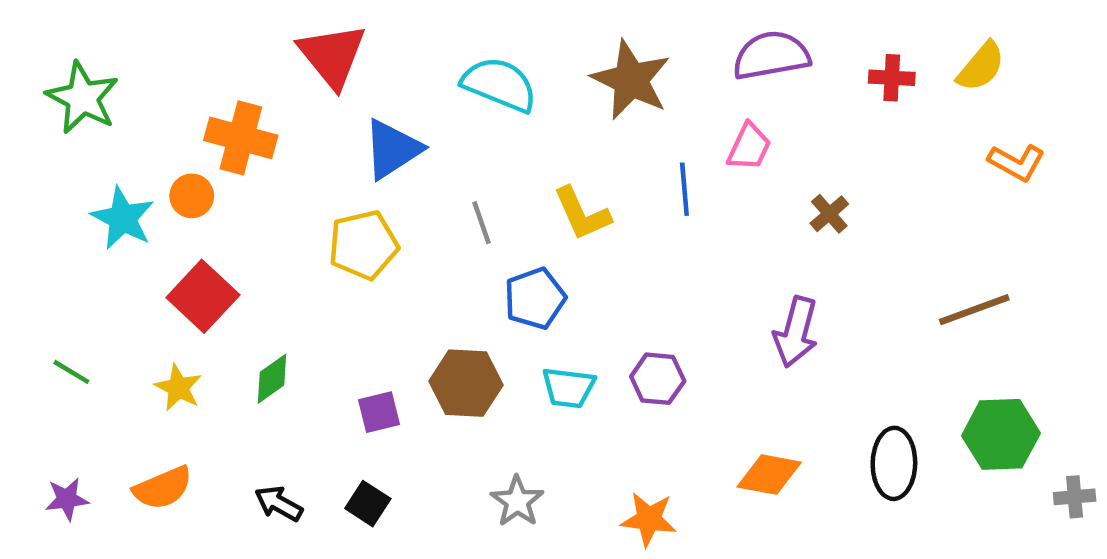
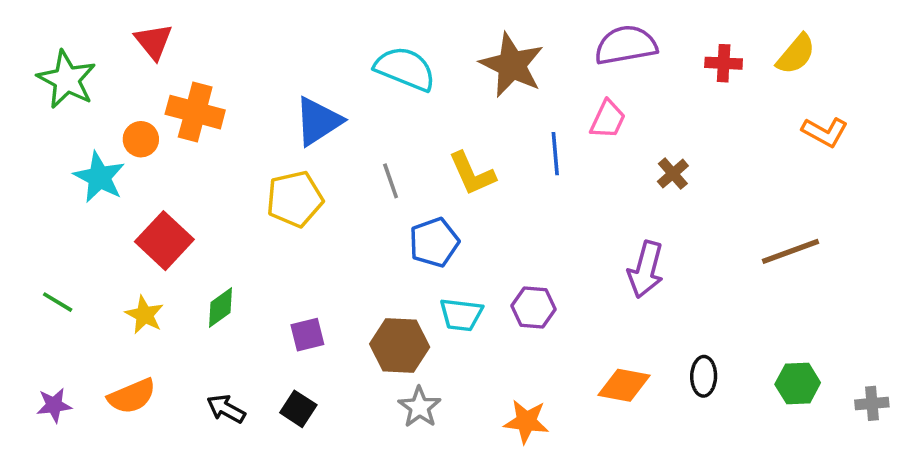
red triangle: (332, 55) -> (154, 42), moved, size x0.7
orange circle: (192, 196) -> (141, 139), moved
brown hexagon: (466, 383) -> (400, 346), moved
green hexagon: (1001, 434) -> (798, 384), moved, size x0.7
black ellipse: (894, 463) -> (704, 376), moved, size x0.7

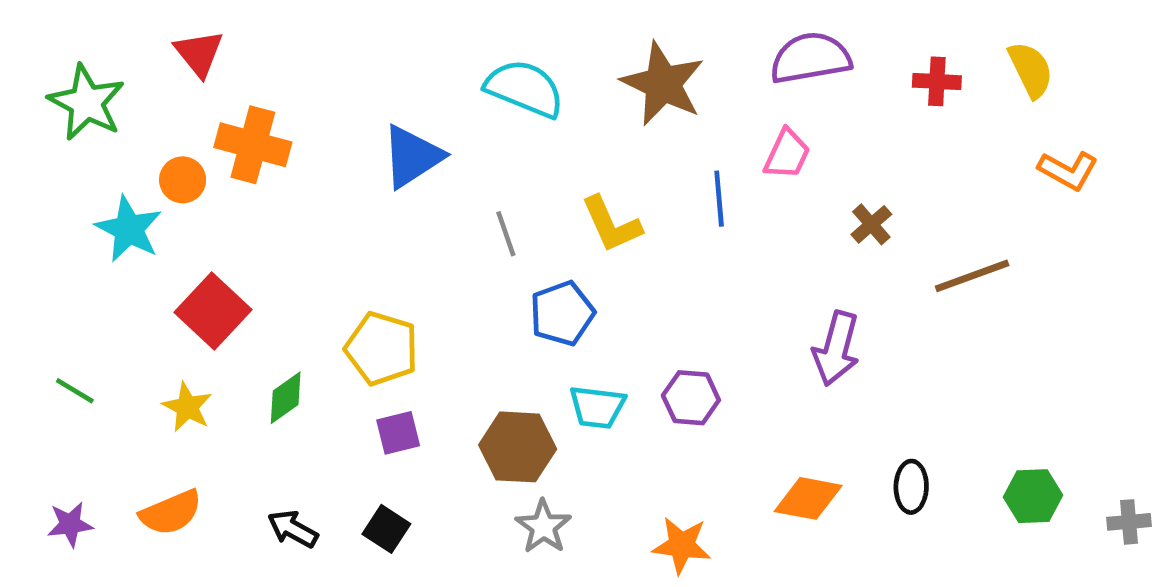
yellow semicircle: (796, 54) -> (1031, 70), turned -66
yellow pentagon: (295, 199) -> (382, 349), moved, turned 30
brown line: (790, 251) -> (972, 276), moved

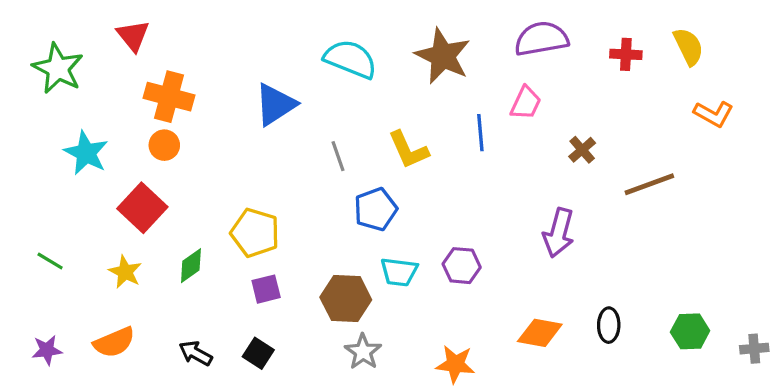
orange circle: (183, 180) -> (164, 145), moved

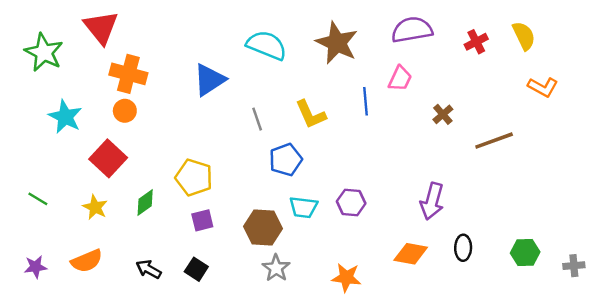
red triangle: (133, 36) -> (101, 27), size x1.4
red cross: (626, 54) -> (476, 42), turned -30
purple arrow: (559, 233) -> (432, 201), moved

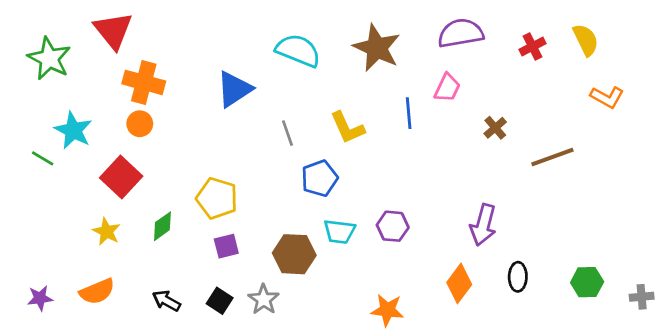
green line: (38, 199) -> (43, 158), moved
orange diamond: (411, 254) -> (459, 283), turned -64
gray star: (276, 268) -> (264, 299), moved

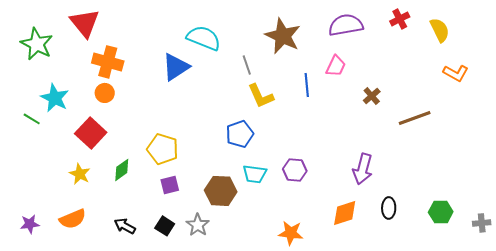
red cross: (532, 47) -> (400, 19), moved
cyan semicircle: (298, 51) -> (204, 38), moved
gray line: (288, 133) -> (247, 65), moved
orange diamond: (459, 283) -> (345, 213), turned 36

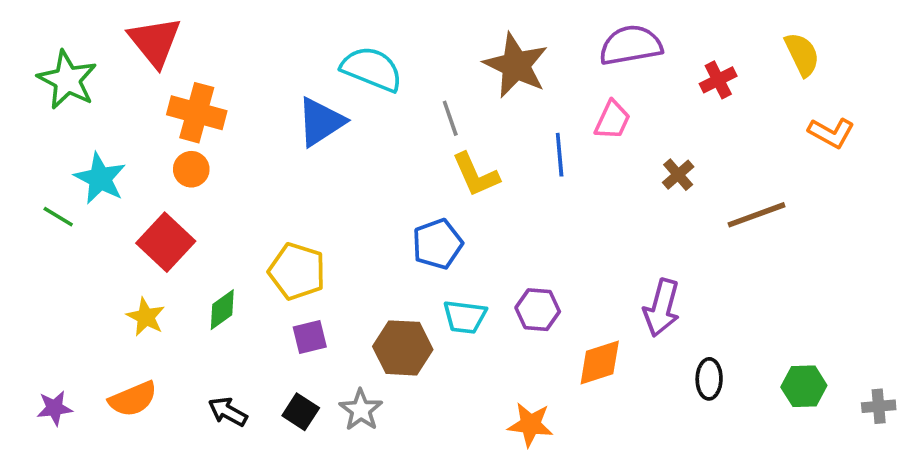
red cross: (400, 19) -> (718, 80), moved
orange diamond: (345, 213) -> (600, 362), moved

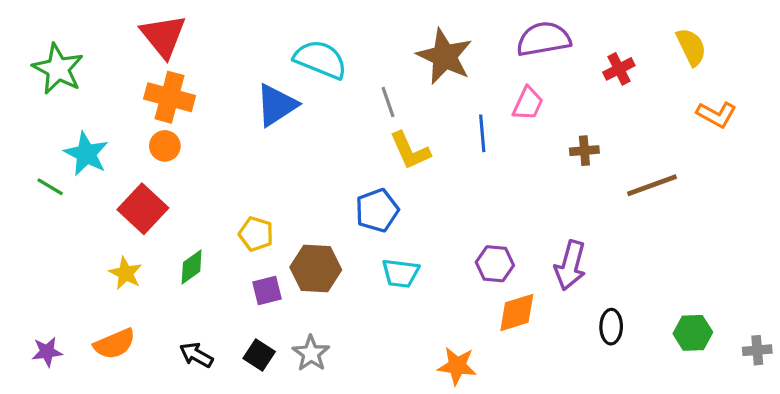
red triangle: (155, 42) -> (163, 36), moved
brown cross: (678, 175) -> (584, 151), turned 36
yellow pentagon: (297, 271) -> (256, 234), size x0.7
purple hexagon: (538, 310) -> (495, 264), moved
brown hexagon: (403, 348) -> (316, 268), moved

